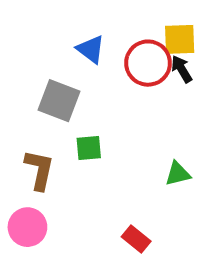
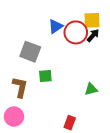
blue triangle: (91, 49) -> (56, 26), moved, turned 49
black arrow: (182, 69) -> (93, 35), turned 72
red rectangle: (136, 239) -> (70, 123), turned 72

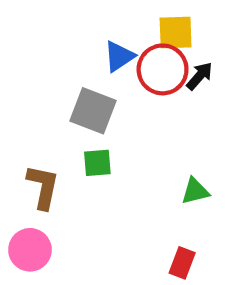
yellow square: (92, 20) -> (176, 32), moved
gray square: (30, 52) -> (93, 111), moved
red rectangle: (70, 123) -> (182, 263), moved

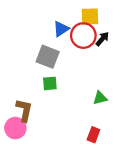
brown L-shape: (43, 187) -> (24, 110), moved

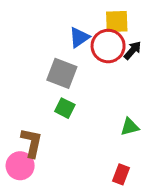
green square: (50, 83) -> (65, 108), turned 32

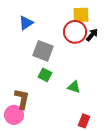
blue triangle: (79, 37) -> (26, 23), moved
green triangle: (130, 127) -> (74, 87), moved, turned 32

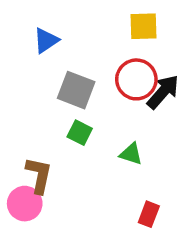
red circle: (75, 32) -> (136, 79), moved
black arrow: (92, 35) -> (163, 92), moved, size x1.5

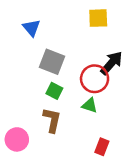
blue triangle: (46, 40) -> (31, 28), turned -36
red circle: (136, 79) -> (95, 79), moved
brown L-shape: (39, 175) -> (52, 120), moved

